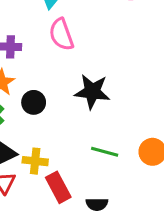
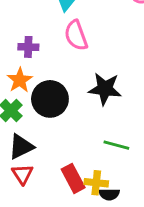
black circle: (34, 102) -> (50, 99), size x1.6
yellow cross: (35, 161) -> (96, 183), moved

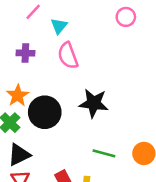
purple cross: (28, 47) -> (25, 53), moved

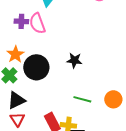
pink semicircle: (68, 56) -> (37, 23), moved
black star: (94, 103) -> (74, 60), size x0.7

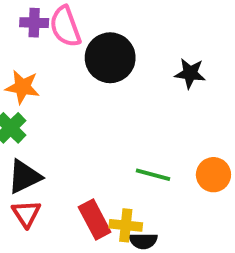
orange star: (15, 54) -> (22, 87), turned -30
black star: (74, 60) -> (190, 73), moved
black circle: (36, 67) -> (110, 58), moved

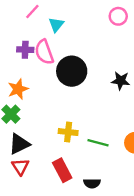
orange star: (22, 87) -> (18, 89), turned -30
yellow cross: (126, 225) -> (68, 132), moved

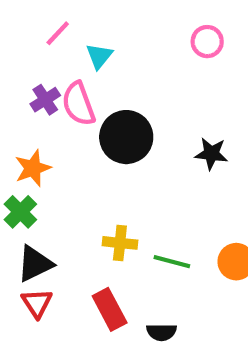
purple cross: (25, 50) -> (45, 100), turned -35

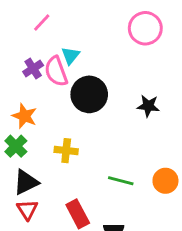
pink circle: (207, 42) -> (145, 28), size x1.5
cyan triangle: (99, 56) -> (70, 56), moved
orange star: (33, 168) -> (24, 116), turned -30
yellow cross: (120, 243) -> (66, 151), moved

